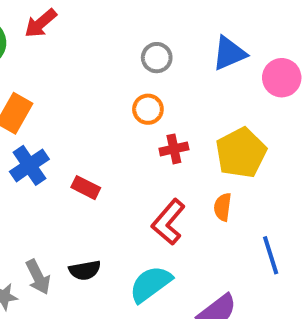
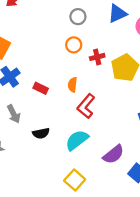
red cross: (174, 149) -> (97, 57), moved
orange semicircle: (223, 207) -> (73, 85), moved
gray arrow: (38, 277) -> (14, 114), moved

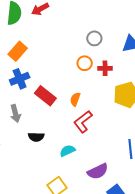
red cross: (97, 57) -> (105, 68), moved
red rectangle: (41, 88) -> (45, 96), size x1.5
cyan semicircle: (77, 140) -> (67, 151), size x0.7

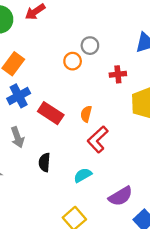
gray circle: (94, 38) -> (90, 46), moved
orange circle: (85, 63) -> (73, 61), moved
black semicircle: (36, 137) -> (44, 162), turned 98

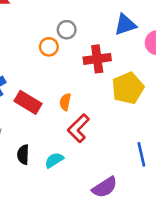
red cross: (118, 74) -> (97, 59), size x1.5
cyan semicircle: (83, 175) -> (54, 160), moved

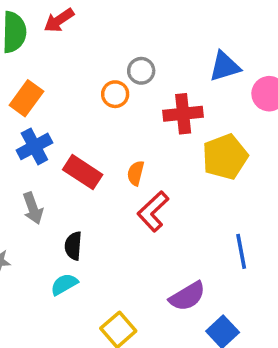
cyan semicircle: (54, 160) -> (64, 284), moved

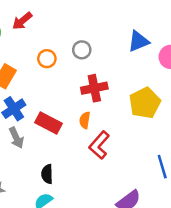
orange circle: (115, 94) -> (47, 59), moved
red cross: (183, 114) -> (94, 88), moved
gray arrow: (33, 208) -> (16, 138), moved

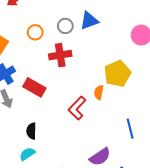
blue triangle: (138, 41) -> (89, 21), moved
red cross: (94, 88) -> (60, 55), moved
orange semicircle: (85, 120) -> (99, 92), moved

